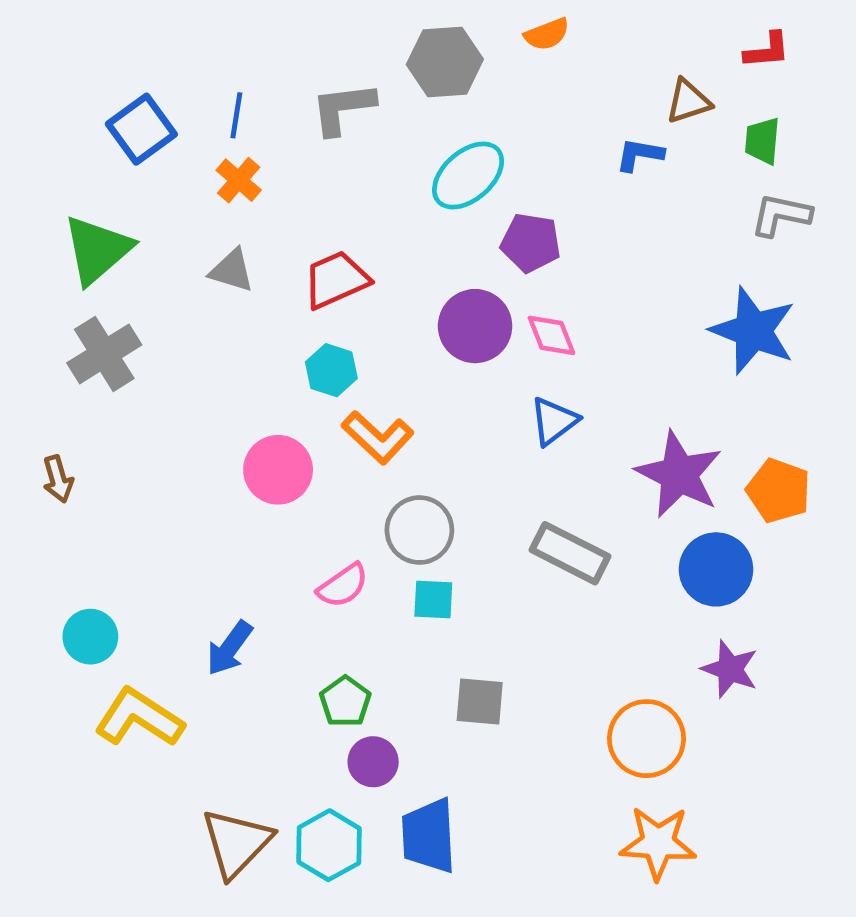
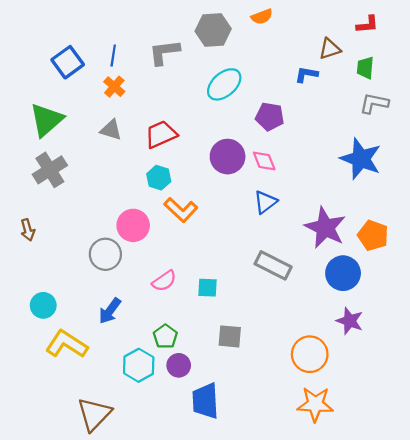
purple pentagon: (531, 243) -> (270, 117), moved
gray circle: (419, 530) -> (105, 254), moved
brown triangle: (236, 843) -> (94, 414), moved
cyan hexagon: (329, 845) -> (139, 365), moved

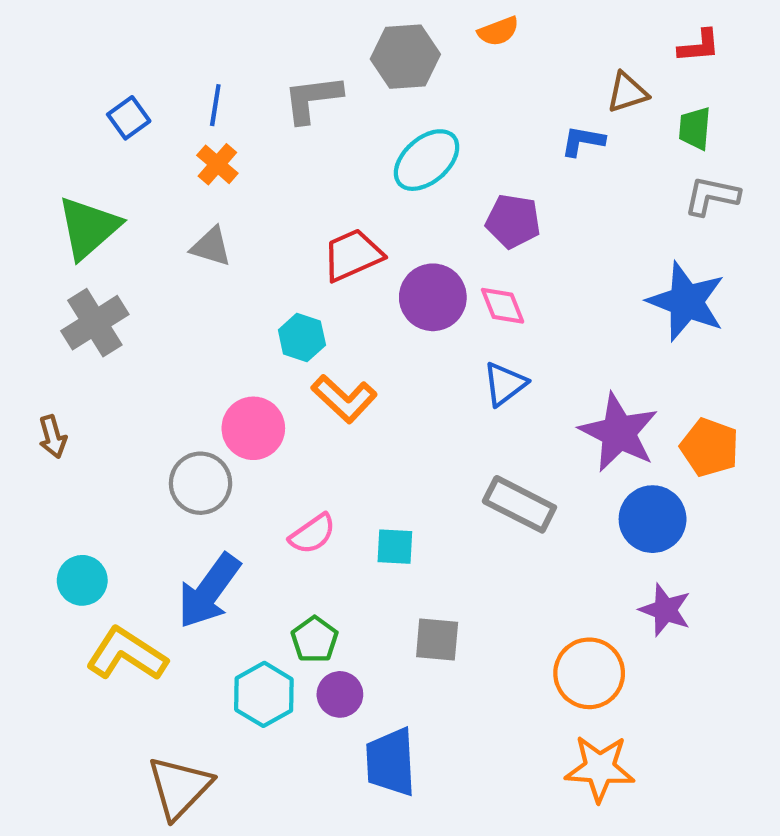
blue square: (68, 62) -> (129, 118), size x0.7
red trapezoid: (161, 134) -> (353, 255), moved
blue arrow: (110, 311) -> (209, 591), size x1.5

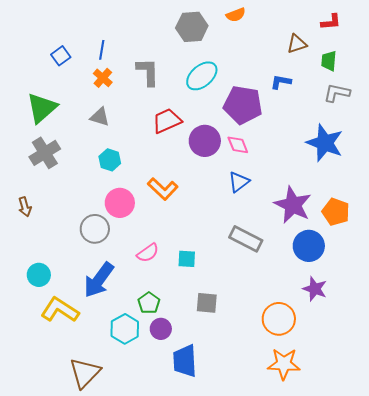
gray L-shape: (312, 99) -> (148, 72), moved, turned 96
blue L-shape: (583, 141) -> (281, 82), moved
purple pentagon: (513, 221) -> (243, 105), size x1.5
cyan hexagon: (302, 337) -> (110, 160), moved

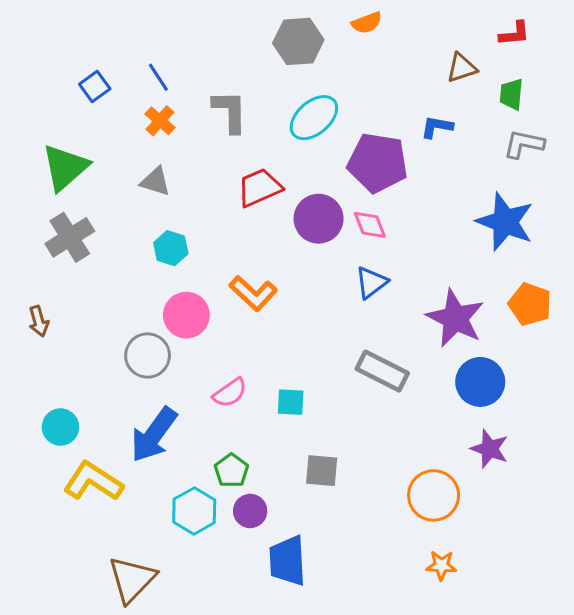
blue line: (102, 50) -> (158, 77), turned -42
orange pentagon: (336, 212) -> (530, 304), moved
orange star: (284, 364) -> (441, 565), size x0.6

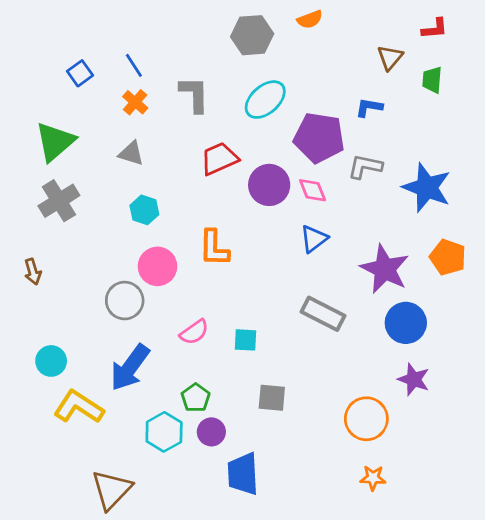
brown triangle: (462, 68) -> (390, 58), turned -32
gray L-shape: (524, 144) -> (365, 167), moved
orange L-shape: (253, 293) -> (214, 248), turned 48

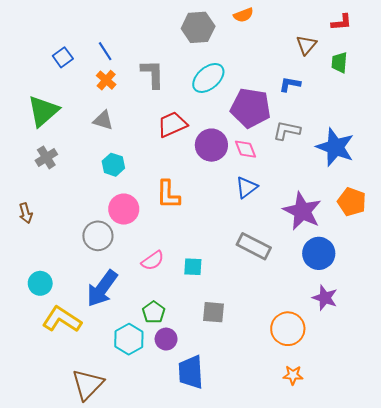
gray cross: (59, 201) -> (46, 157), size x0.7

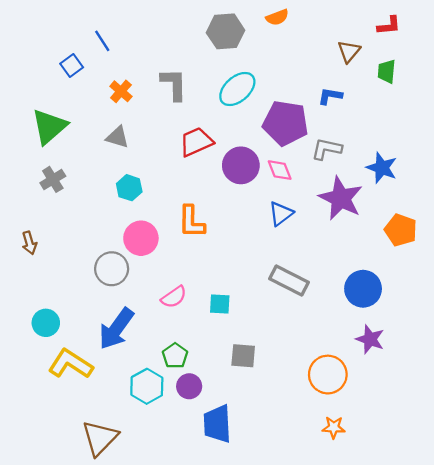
blue line: (105, 51) -> (102, 41), moved
blue star: (335, 147) -> (382, 168), size x0.7
purple star: (302, 211) -> (341, 198), moved

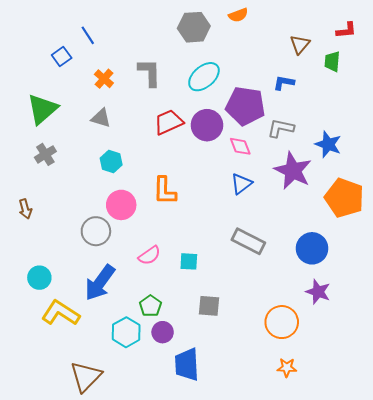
red L-shape: (389, 26) -> (346, 30), moved
purple circle: (241, 165) -> (207, 125), moved
orange pentagon: (401, 230) -> (344, 198), size x1.4

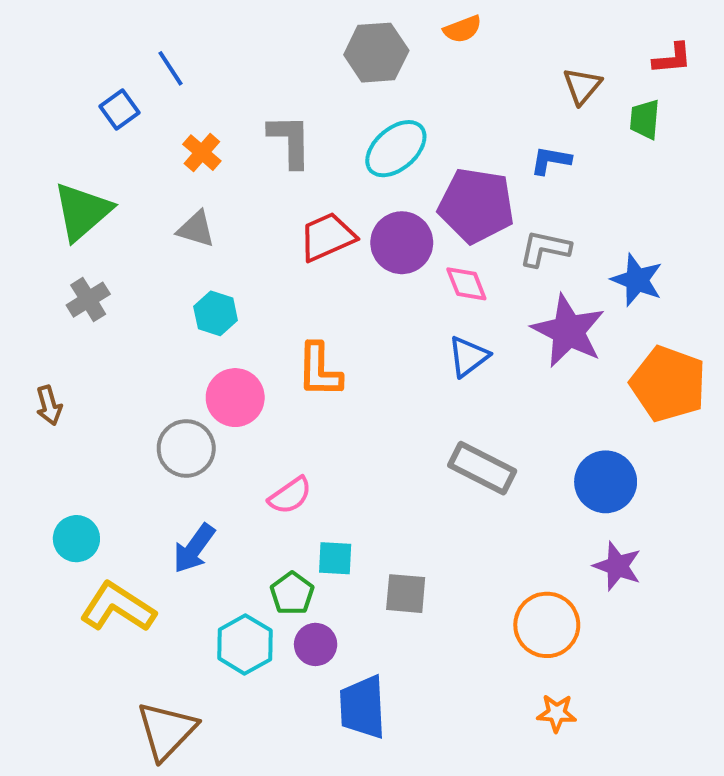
cyan square: (189, 261) -> (335, 558), moved
blue arrow: (100, 283) -> (194, 548), size x0.7

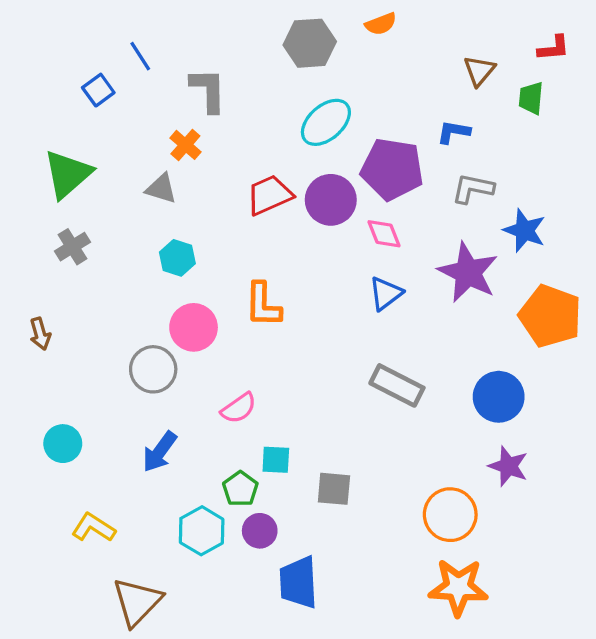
gray L-shape: (290, 141) -> (208, 90), moved
orange cross: (202, 153) -> (185, 145), moved
gray L-shape: (545, 249) -> (473, 189), moved
yellow L-shape: (118, 607) -> (93, 528), moved, size x0.7
orange star: (557, 713) -> (458, 587), size x1.8

